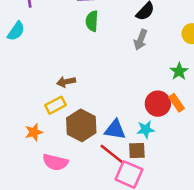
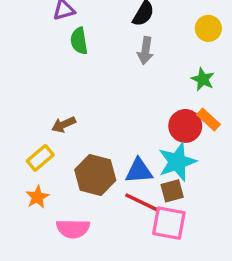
yellow rectangle: (55, 105) -> (40, 158), moved
cyan star: (146, 129) -> (177, 162), size x1.6

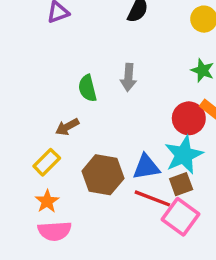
green semicircle: (79, 41) -> (87, 88), moved
gray arrow: (145, 51) -> (128, 77), moved
pink square: (169, 223) -> (180, 217), turned 30
pink semicircle: (73, 229) -> (55, 231), moved

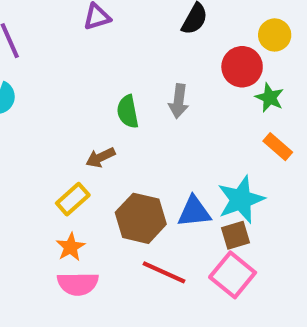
red circle: (189, 118) -> (242, 67), moved
red line: (152, 198) -> (164, 272), moved

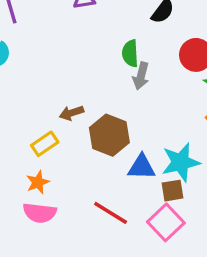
green semicircle: (128, 112) -> (130, 53), moved
brown hexagon: (141, 218) -> (109, 135), moved

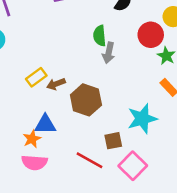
yellow rectangle: (45, 144) -> (36, 77), moved
blue triangle: (142, 167) -> (45, 125), moved
brown square: (172, 191) -> (113, 141), moved

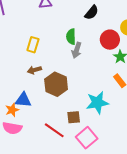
yellow rectangle: (36, 77) -> (33, 45), moved, turned -42

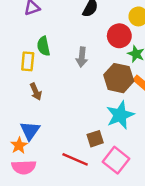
green semicircle: (71, 37) -> (43, 46), moved
brown arrow: (34, 70) -> (36, 92), turned -88
brown hexagon: (56, 84) -> (119, 78), moved
blue triangle: (23, 100) -> (30, 131), turned -48

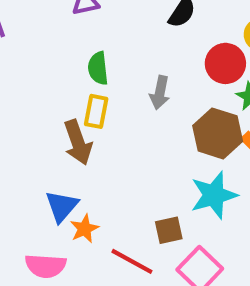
yellow rectangle: (28, 61) -> (96, 111), moved
brown arrow: (36, 92) -> (78, 142), size x1.5
orange star: (19, 145) -> (84, 229), moved

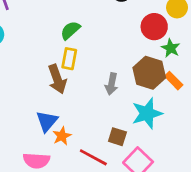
green semicircle: (98, 68) -> (70, 30), turned 55
gray arrow: (160, 93) -> (111, 84), moved
brown square: (169, 230) -> (117, 137), turned 30

